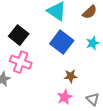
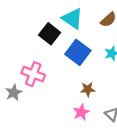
black square: (19, 35) -> (50, 34), moved

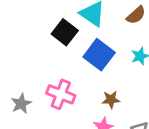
pink cross: (33, 74) -> (61, 94), moved

